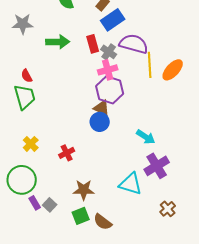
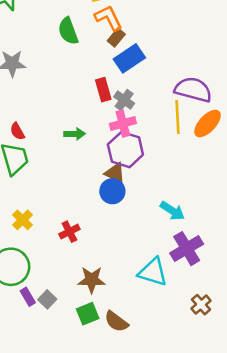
green arrow: (58, 42) -> (75, 134), moved, size x0.7
purple semicircle: (134, 44) -> (193, 90), moved

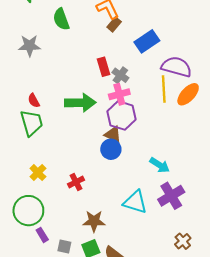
green semicircle: (68, 31) -> (61, 19), moved
blue rectangle: (129, 58) -> (147, 41), moved
green arrow: (75, 134) -> (80, 103), size x1.8
cyan triangle: (153, 272) -> (135, 202), moved
gray square: (47, 299) -> (64, 247), moved, turned -32

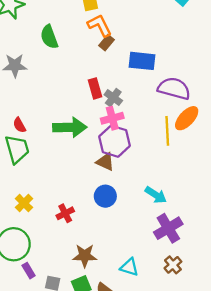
blue rectangle: (147, 41) -> (142, 61), turned 40
yellow line: (164, 89) -> (167, 131), moved
blue circle: (111, 149) -> (105, 196), moved
cyan triangle: (135, 202) -> (129, 267), moved, size x0.7
brown cross: (183, 241) -> (173, 265), moved

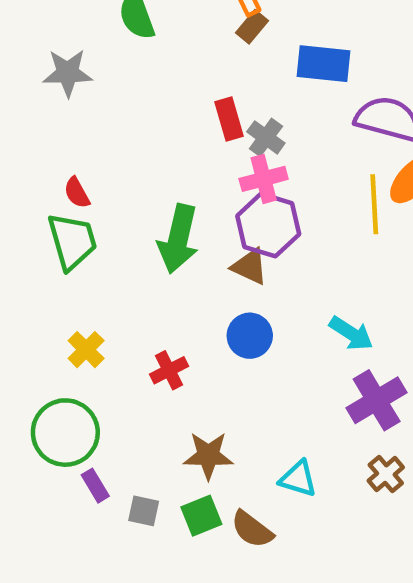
green arrow: (70, 127) -> (178, 239), moved, turned 104

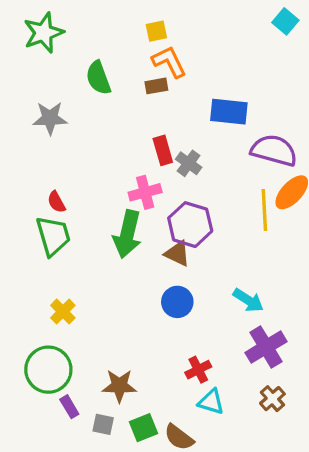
brown rectangle: (252, 27) -> (156, 86), moved, turned 40
pink cross: (264, 179) -> (145, 192), moved
red cross: (169, 370) -> (198, 370), moved
brown star: (208, 456) -> (119, 386), moved

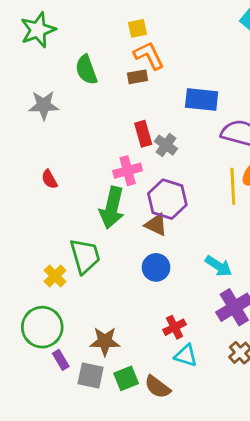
green trapezoid: (53, 236) -> (85, 256), moved
gray square: (103, 424) -> (91, 376), size x1.4

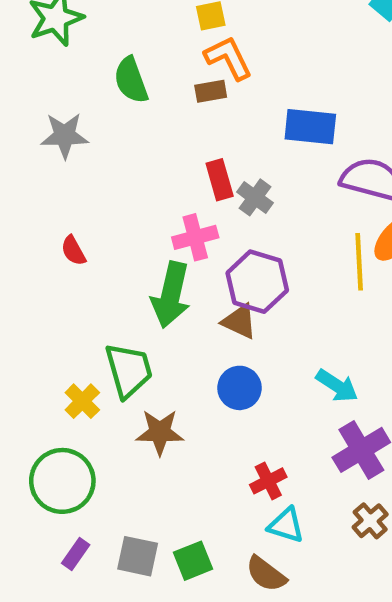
brown star: (105, 341) -> (160, 432), moved
purple rectangle: (61, 360) -> (76, 554), moved, turned 66
brown semicircle: (157, 387) -> (266, 574), moved

